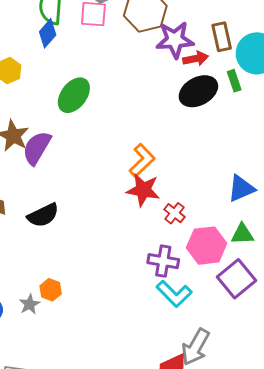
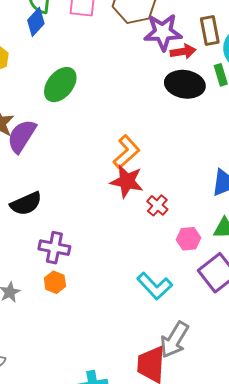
black ellipse: (198, 91) -> (185, 84), turned 36
pink hexagon: (207, 246) -> (188, 239), size x0.6
purple cross: (163, 261) -> (54, 248), moved
orange hexagon: (51, 290) -> (55, 282), moved

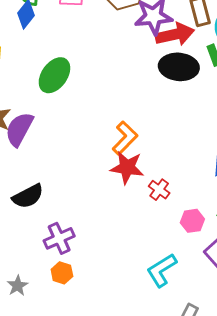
red arrow: (183, 52) -> (175, 34), size x1.5
purple cross: (54, 248) -> (59, 238), turned -32
cyan L-shape: (155, 286) -> (162, 270), turned 105

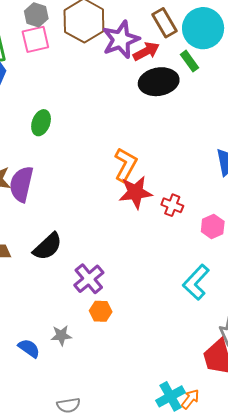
red arrow: (175, 34) -> (146, 51), size x0.7
green ellipse: (54, 75) -> (41, 123), size x0.7
gray star: (18, 286) -> (61, 335), turned -30

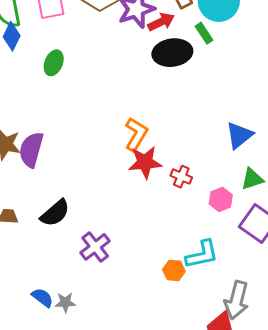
green ellipse: (41, 123) -> (54, 63), moved
cyan L-shape: (196, 282) -> (202, 254), turned -147
orange hexagon: (101, 311) -> (174, 270), moved
blue semicircle: (29, 348) -> (42, 298), moved

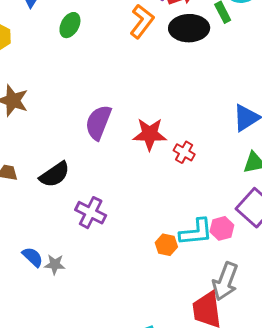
orange L-shape: (136, 134) -> (142, 21), moved
purple semicircle: (31, 150) -> (98, 122), moved
pink hexagon: (221, 199) -> (222, 228), moved
purple cross: (95, 247) -> (91, 213), turned -32

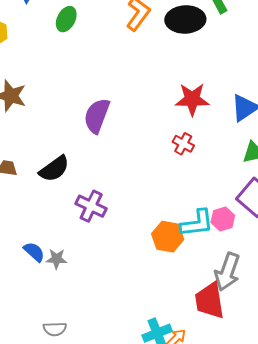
red star: (150, 134) -> (192, 99), moved
orange hexagon: (166, 245) -> (168, 237), size x1.4

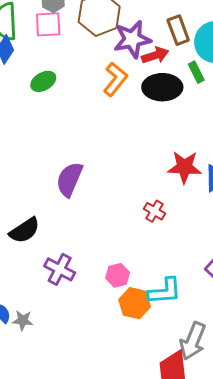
green ellipse: (66, 19) -> (43, 81), turned 30
red star: (192, 99) -> (184, 167), moved
pink hexagon: (223, 219) -> (118, 275), moved

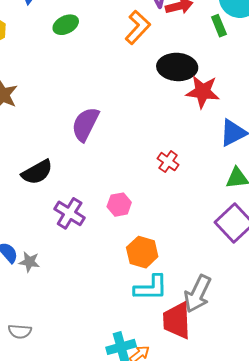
black ellipse: (162, 87) -> (177, 67), moved
red star: (184, 167) -> (203, 92), moved
pink hexagon: (118, 275) -> (119, 205), moved
cyan L-shape: (165, 291) -> (151, 288), moved

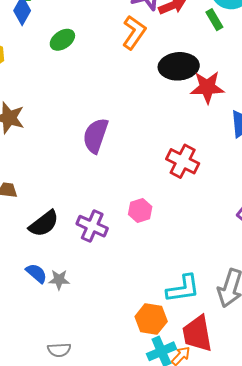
red cross: (168, 162) -> (183, 161), size x1.5
black semicircle: (37, 172) -> (44, 224), moved
orange hexagon: (142, 252) -> (151, 319), moved
red trapezoid: (177, 320) -> (197, 334), moved

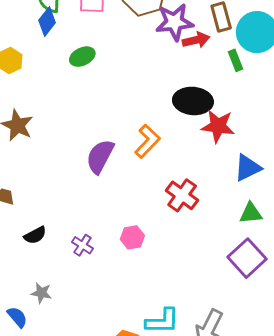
orange L-shape: (134, 32) -> (147, 141), moved
black semicircle: (44, 224) -> (35, 235), size x0.7
purple cross: (92, 226) -> (83, 245), size x0.7
blue semicircle: (36, 273) -> (17, 317), moved

